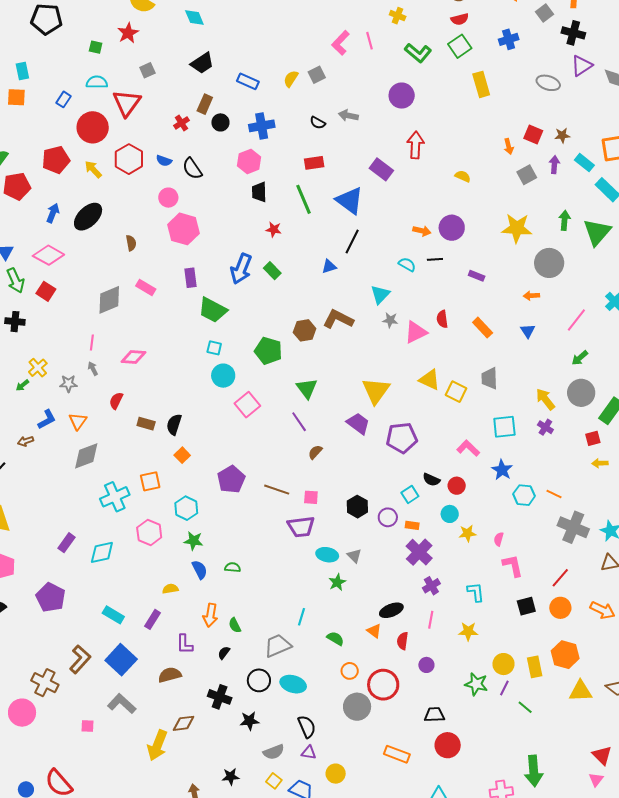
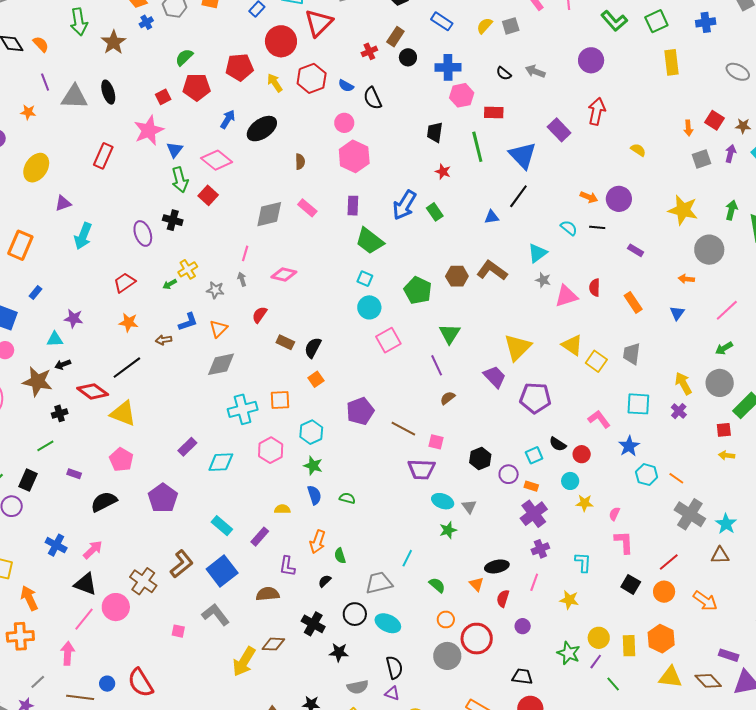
pink hexagon: (249, 161) -> (462, 95), moved
black square: (526, 606) -> (631, 584), turned 36

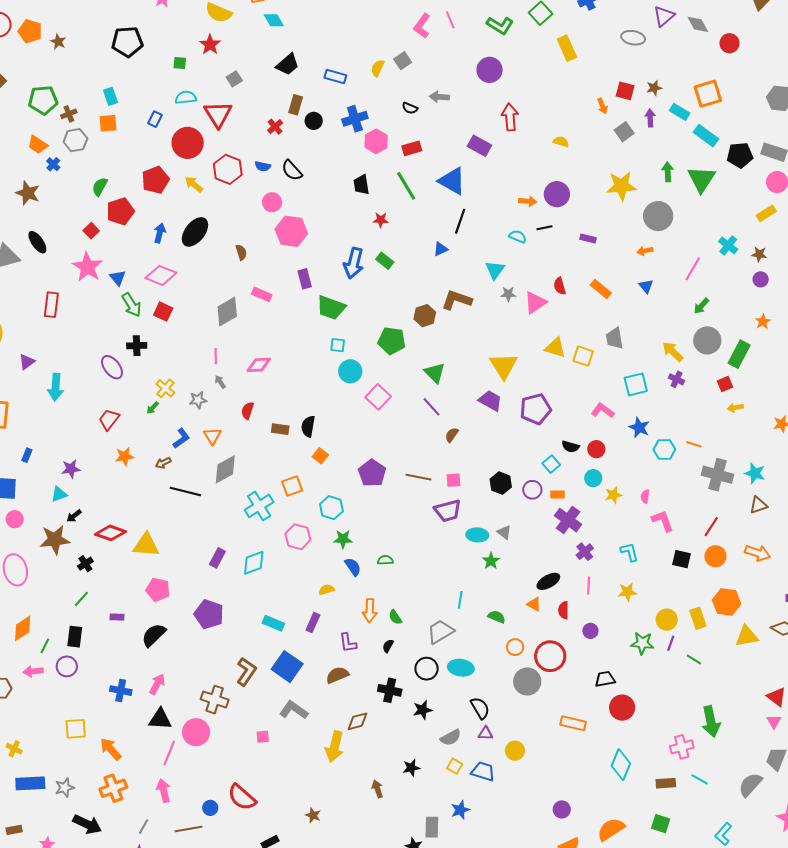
black line: (127, 368) -> (185, 491), moved, turned 68

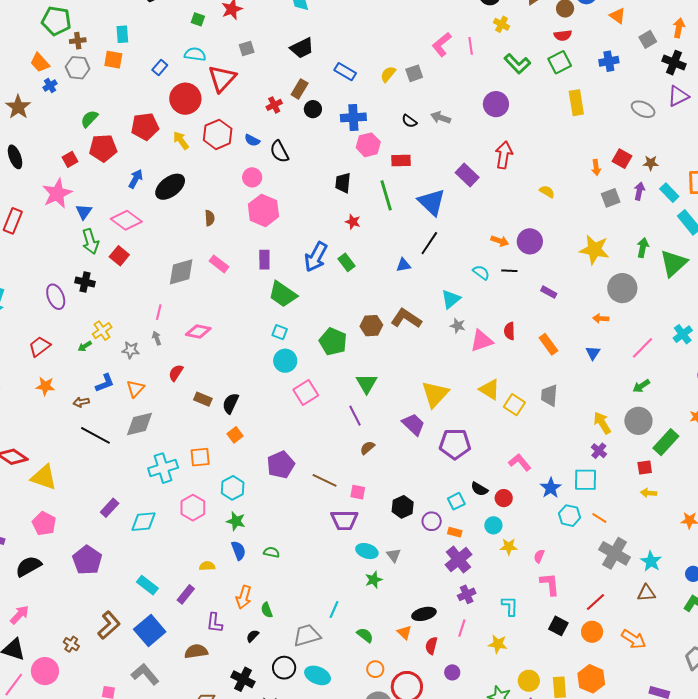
cyan square: (636, 384) -> (585, 480), moved
brown cross: (215, 700) -> (71, 644), size x0.6

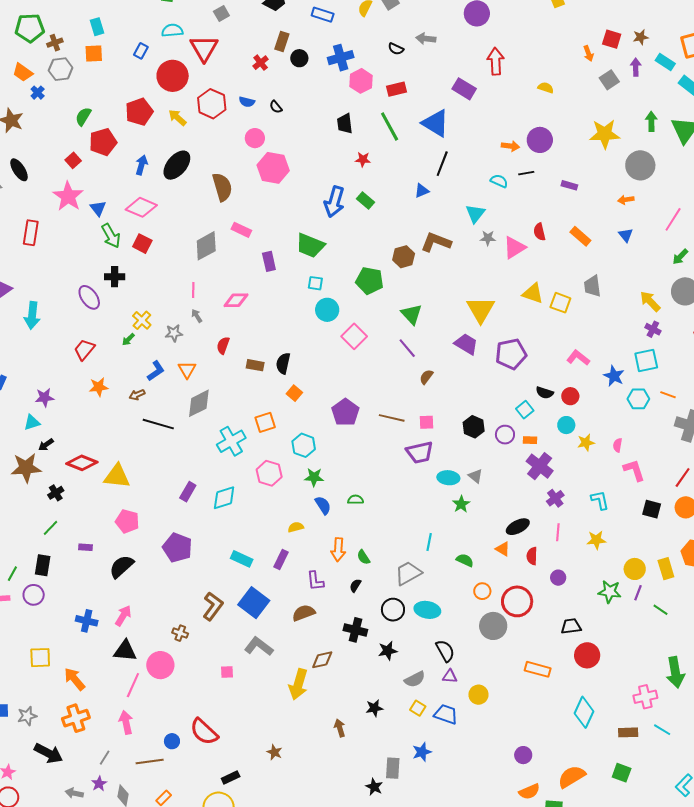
black semicircle: (279, 152) -> (276, 107), size x0.6
brown semicircle: (210, 218) -> (222, 187), size x1.8
purple rectangle: (264, 260) -> (269, 261), moved

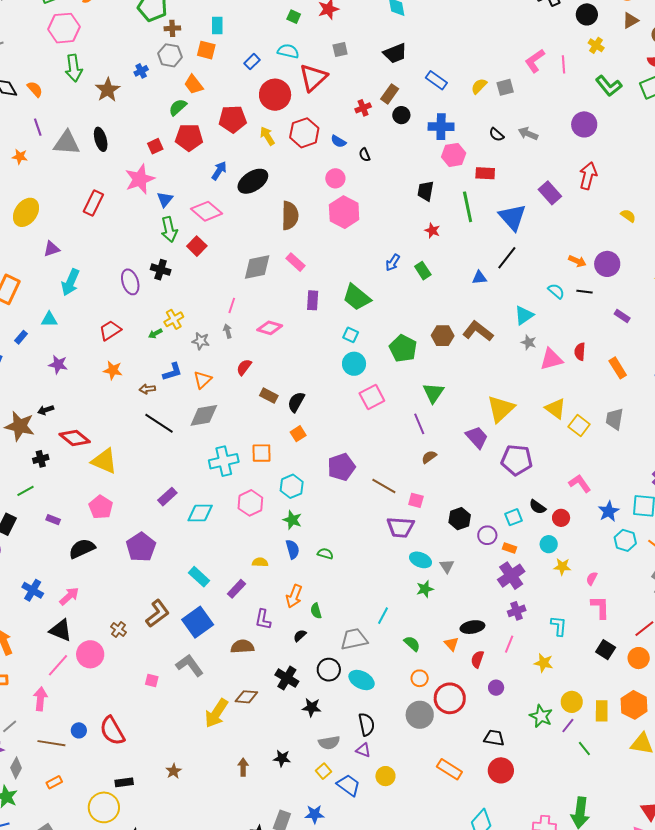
orange trapezoid: (23, 72) -> (194, 84), moved
blue arrow: (334, 202) -> (393, 263), size x0.6
cyan triangle: (32, 422) -> (49, 319), moved

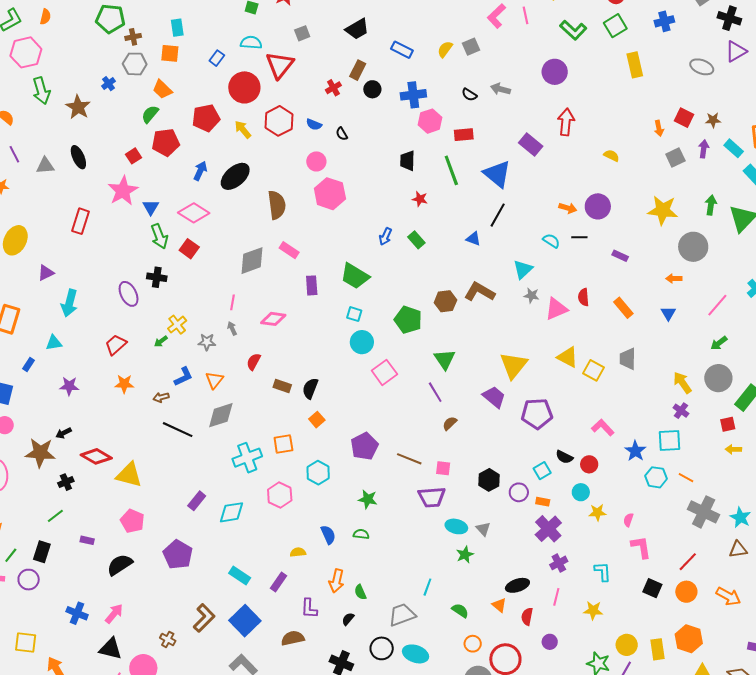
gray triangle: (67, 143) -> (45, 166), size x0.7
blue triangle: (479, 278) -> (473, 239), turned 35
green star: (292, 520) -> (368, 499), moved

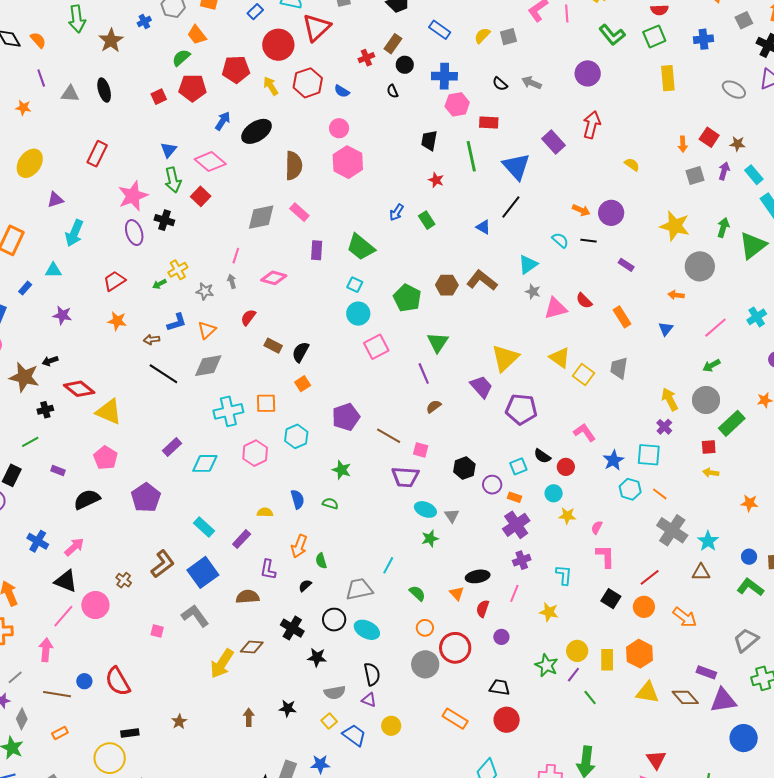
black semicircle: (342, 134) -> (392, 91), moved
pink star: (123, 191) -> (133, 196), moved
red semicircle: (584, 297) -> (584, 301), turned -48

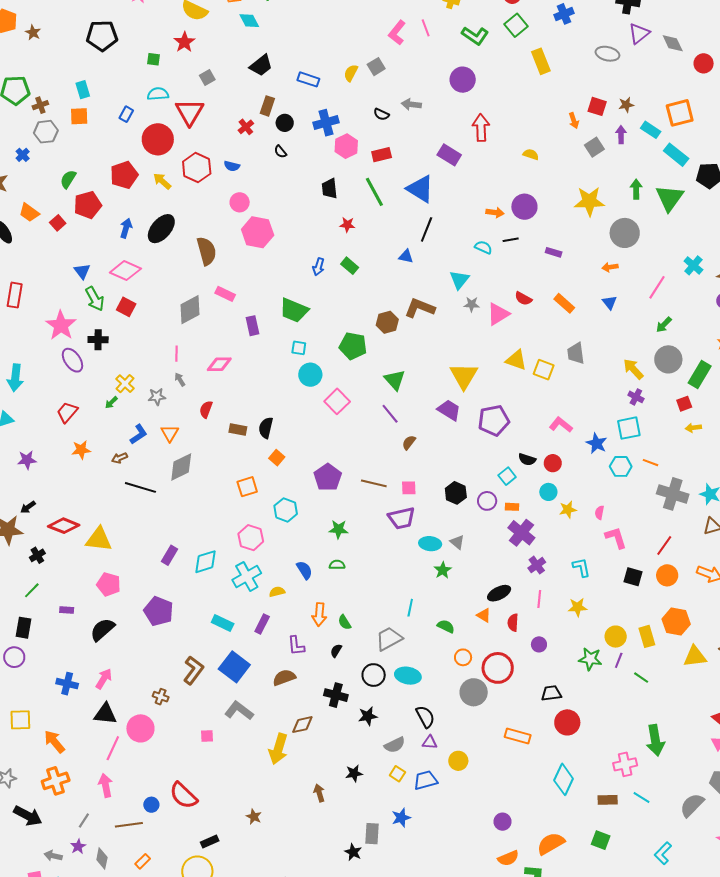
orange trapezoid: (197, 35) -> (29, 213), moved
cyan cross: (228, 411) -> (247, 577), moved
blue trapezoid: (354, 735) -> (426, 780), turned -35

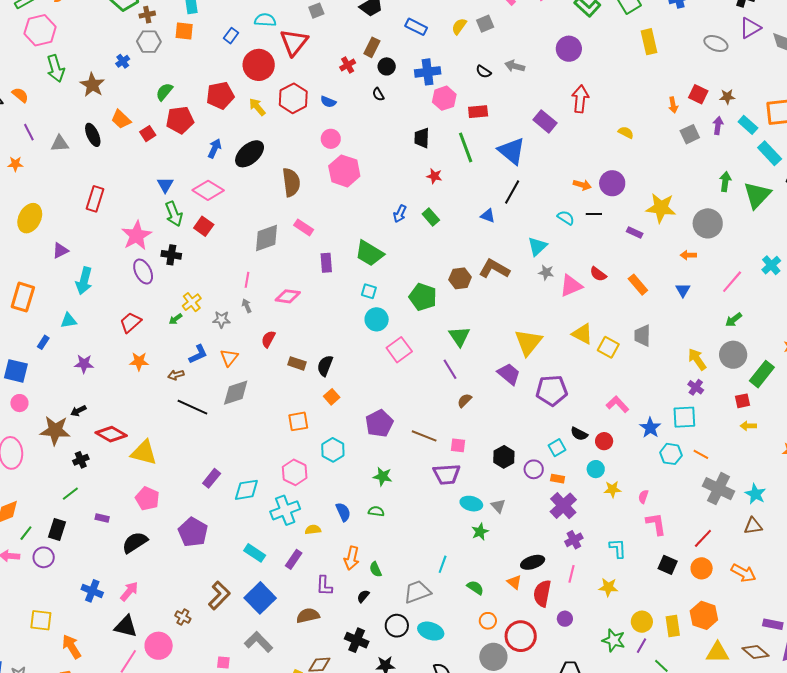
yellow star: (589, 201) -> (661, 208), moved
red semicircle: (513, 623) -> (542, 593), size x1.5

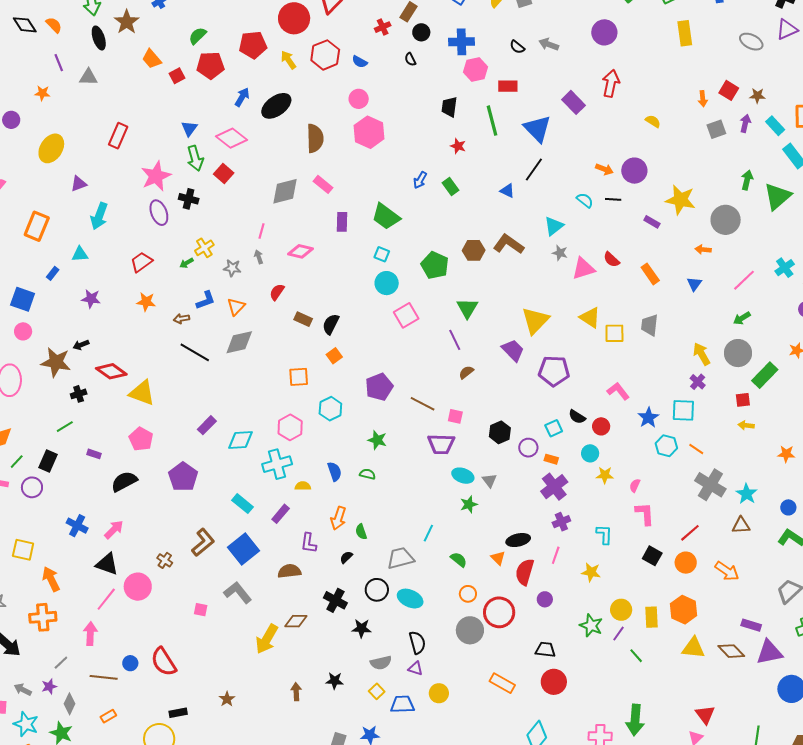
black ellipse: (93, 135) -> (99, 38), moved
yellow square: (608, 347) -> (614, 333), turned -35

